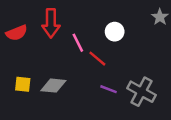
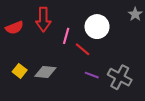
white circle: (115, 32) -> (97, 27), size x1.5
pink line: (78, 43) -> (66, 36), turned 42
yellow square: (23, 84) -> (20, 71), turned 32

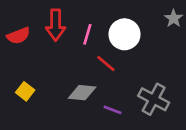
pink line: (66, 36) -> (87, 34), moved
gray diamond: (45, 72) -> (82, 93), moved
purple line: (92, 75) -> (113, 110), moved

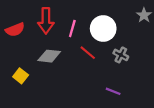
gray diamond: (82, 93) -> (49, 56), moved
gray cross: (154, 99) -> (121, 55), moved, size x0.6
purple line: (113, 110) -> (113, 91), moved

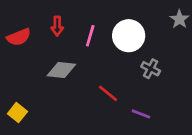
red arrow: (46, 21) -> (57, 26), size x0.6
red line: (88, 53) -> (108, 93), moved
yellow square: (21, 76) -> (17, 113), moved

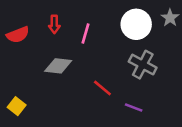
white circle: (129, 36) -> (136, 24), moved
gray cross: (151, 69) -> (143, 65), size x1.5

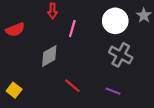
red arrow: (54, 24) -> (53, 11), moved
gray diamond: (58, 66) -> (49, 56), turned -35
red line: (102, 88) -> (72, 86), moved

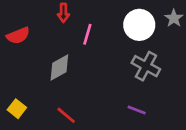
red line: (72, 86) -> (66, 115), moved

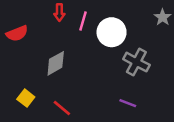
white circle: (139, 25) -> (112, 32), moved
pink line: (87, 34) -> (83, 21), moved
yellow square: (17, 109) -> (26, 98), moved

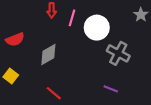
red semicircle: (17, 33) -> (15, 39), moved
yellow square: (26, 98) -> (11, 76), moved

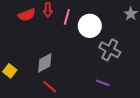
red semicircle: (15, 39) -> (27, 15), moved
gray diamond: (48, 54) -> (45, 63), moved

